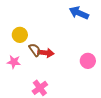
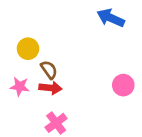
red arrow: (46, 53) -> (50, 88), moved

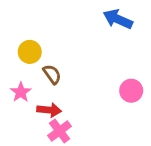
pink star: (20, 87) -> (21, 92), turned 30
red arrow: (50, 88) -> (49, 110), moved

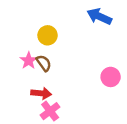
yellow circle: (30, 52) -> (48, 35), moved
pink star: (21, 92) -> (29, 61), moved

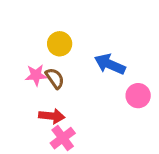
blue arrow: (99, 16) -> (110, 64), moved
pink star: (29, 61) -> (36, 75), turned 30

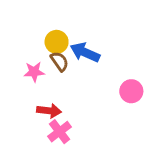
blue arrow: (110, 64) -> (85, 52), moved
brown semicircle: (55, 78) -> (60, 61), moved

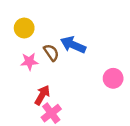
yellow circle: (57, 42) -> (24, 28), moved
red arrow: (49, 111) -> (42, 95), turned -66

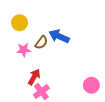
brown semicircle: (51, 53) -> (41, 43), turned 72
pink circle: (113, 78) -> (91, 85), moved

